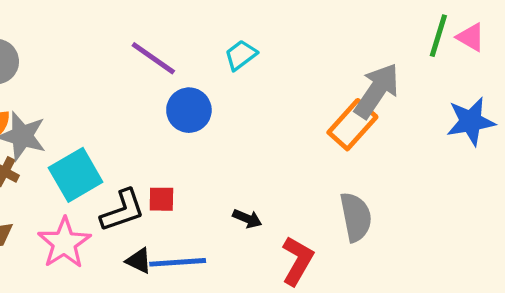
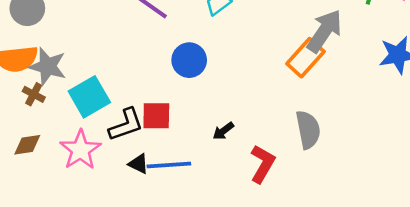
blue circle: (189, 110) -> (189, 60), moved
red square: (161, 199) -> (156, 116), size x1.4
black arrow: (247, 219) -> (223, 131), turned 120

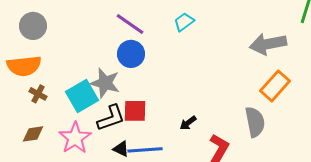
gray arrow: (324, 31) -> (268, 44), turned -135
orange rectangle: (305, 58) -> (275, 86), moved
blue circle: (189, 60) -> (131, 54), moved
gray star: (48, 66) -> (105, 83), moved

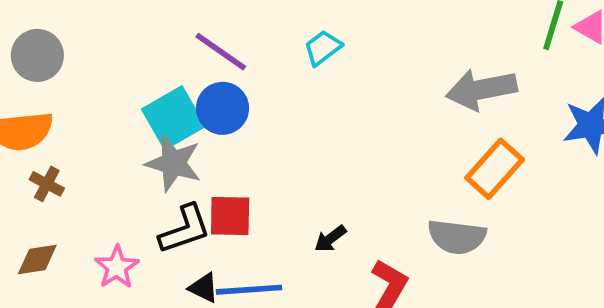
cyan square: (82, 96) -> (173, 118), moved
gray semicircle: (255, 122) -> (457, 237), turned 108
pink star: (75, 138) -> (117, 267), size x0.7

